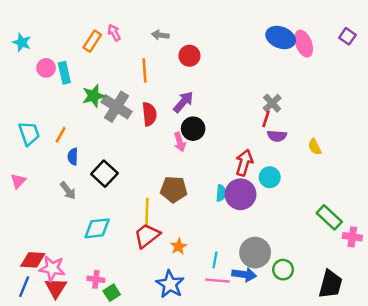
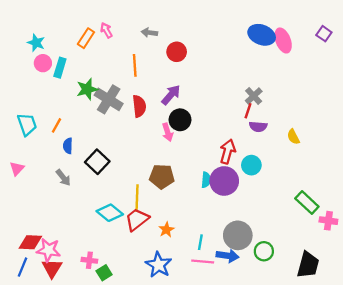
cyan star: (22, 42) -> (36, 43), moved
cyan rectangle: (64, 73) -> (60, 68), turned 30
cyan diamond: (97, 228) -> (110, 213), moved, turned 45

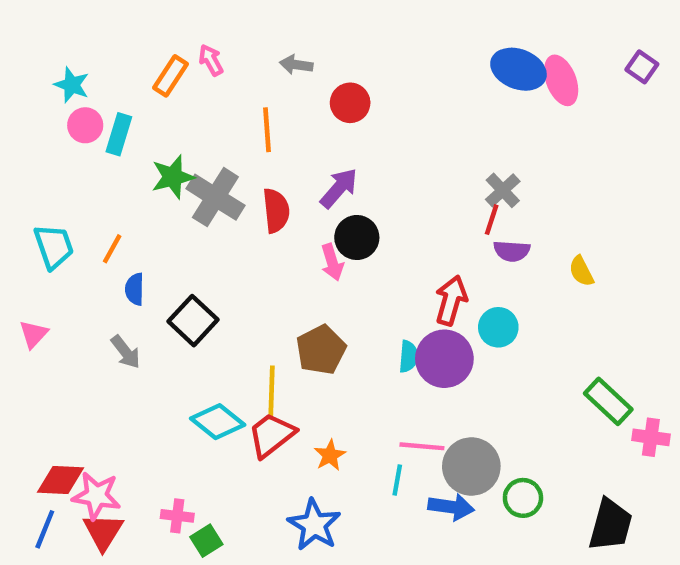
brown pentagon: (162, 176) -> (321, 350), turned -30
pink line: (203, 261) -> (422, 446), moved

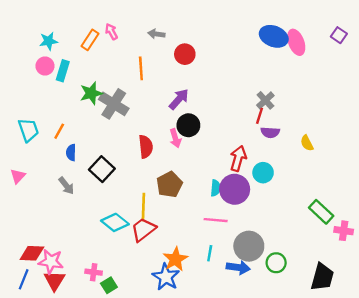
cyan star: (72, 85) -> (49, 41), moved, turned -30
red semicircle: (276, 211) -> (146, 147), moved
pink line: (422, 446) -> (216, 220), moved
orange star: (330, 455) -> (175, 259), moved, size x1.5

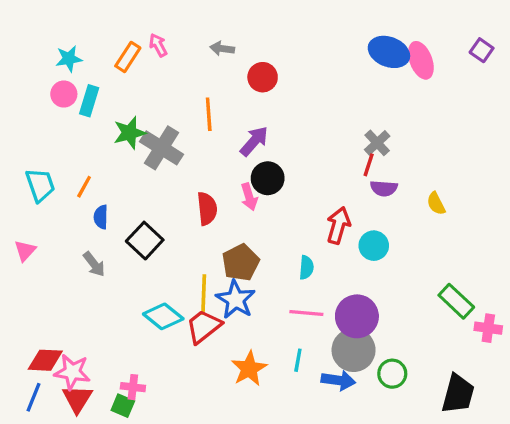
orange line: (141, 68) -> (209, 114), moved
purple circle: (235, 189) -> (357, 316), moved
blue star: (166, 277) -> (236, 300), moved
green square: (109, 285) -> (123, 406), moved, turned -35

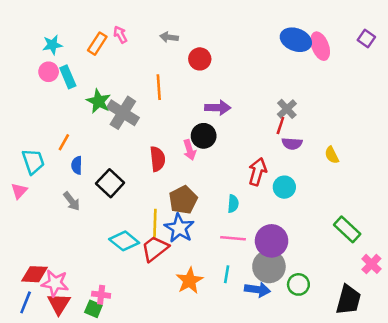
cyan rectangle: (89, 101) -> (68, 77), turned -40
green star: (130, 133) -> (99, 101), turned -30
purple arrow: (254, 141) -> (218, 108), moved, turned 50
cyan trapezoid: (40, 185) -> (33, 161), moved
pink cross: (488, 328) -> (371, 264), moved, turned 36

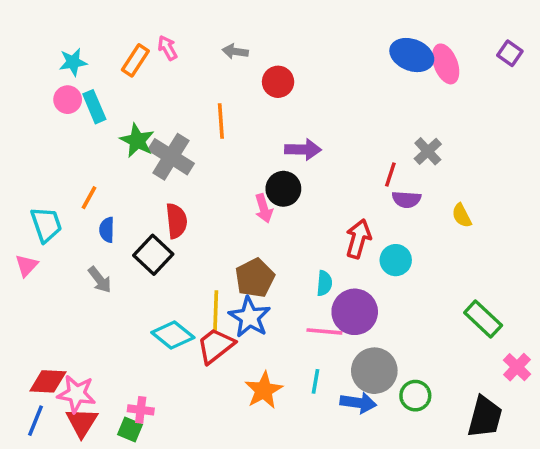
gray cross: (287, 109) -> (428, 151), moved
red semicircle: (157, 159) -> (176, 221), moved
purple circle: (272, 241) -> (355, 312), moved

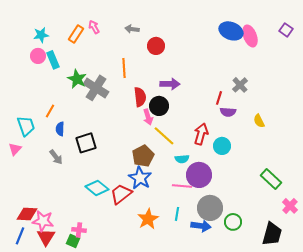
red semicircle: (176, 221) -> (140, 97), moved
black square: (153, 255) -> (86, 143), turned 30
cyan semicircle: (324, 283) -> (182, 159), turned 80
yellow line: (216, 312) -> (164, 136), moved, turned -50

